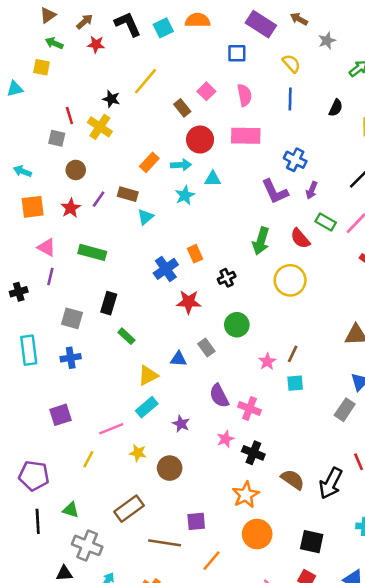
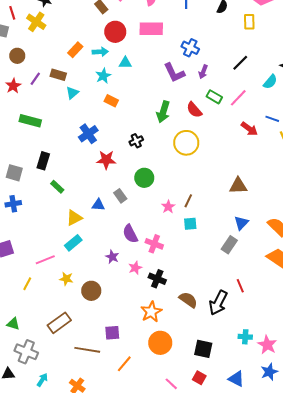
orange rectangle: (195, 254) -> (111, 101), moved, turned -40
purple star: (181, 424) -> (112, 257), moved

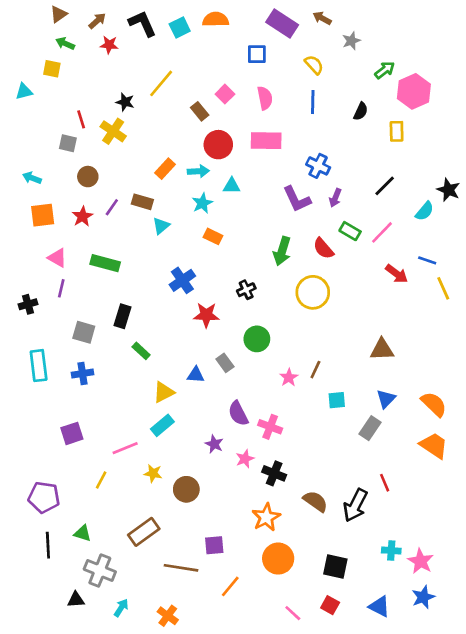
cyan square: (190, 224) -> (337, 400), moved

